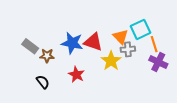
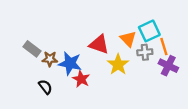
blue star: (72, 43) -> (70, 63), moved
gray cross: (128, 49) -> (145, 52), moved

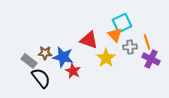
cyan square: (149, 31) -> (122, 23), moved
gray rectangle: (32, 49) -> (29, 61), moved
black semicircle: (45, 87) -> (41, 78), size x1.5

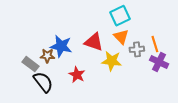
cyan square: (122, 23) -> (120, 16), moved
blue star: (63, 57) -> (61, 46), moved
yellow star: (106, 58) -> (112, 61), turned -30

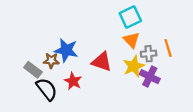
red triangle: (94, 42) -> (102, 62), moved
yellow star: (112, 61) -> (134, 66), moved, turned -30
purple cross: (159, 62) -> (150, 77), moved
red star: (77, 75) -> (73, 81), moved

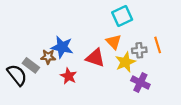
orange triangle: (131, 40) -> (114, 42), moved
purple cross: (150, 77) -> (140, 82), moved
black semicircle: (47, 89) -> (17, 75), moved

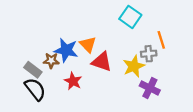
cyan square: (122, 16) -> (130, 17), turned -30
orange triangle: (114, 42) -> (88, 44), moved
orange line: (158, 45) -> (161, 40), moved
black semicircle: (17, 75) -> (35, 89), moved

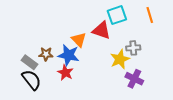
cyan square: (130, 17) -> (117, 15), turned 36
orange line: (161, 40) -> (150, 15), moved
blue star: (66, 50) -> (69, 55), moved
red triangle: (102, 62) -> (101, 30), moved

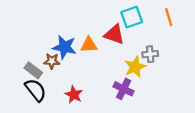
orange triangle: (79, 40) -> (89, 45), turned -49
blue star: (69, 55) -> (65, 47), moved
red star: (65, 73) -> (74, 95), moved
purple cross: (134, 79) -> (124, 89), moved

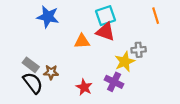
cyan square: (132, 17) -> (105, 16), moved
blue star: (65, 47) -> (48, 17), moved
brown star: (52, 61) -> (51, 72), moved
red star: (74, 95) -> (84, 87), moved

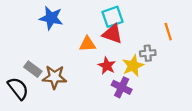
orange line: (156, 16) -> (168, 32), moved
brown star: (51, 72) -> (54, 77), size x1.5
black semicircle: (33, 83) -> (18, 88), moved
red star: (84, 87) -> (107, 66), moved

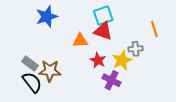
blue star: (51, 18) -> (47, 16), turned -30
black semicircle: (18, 88) -> (32, 82), moved

